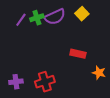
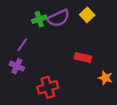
purple line: (21, 20) -> (22, 45), moved
purple cross: (16, 82) -> (17, 66), moved, turned 32

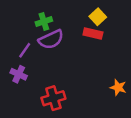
purple semicircle: (58, 18) -> (51, 39), moved
red rectangle: (83, 58) -> (93, 34), moved

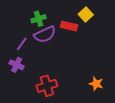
red rectangle: (93, 34) -> (69, 26), moved
orange star: (118, 87) -> (96, 84), moved

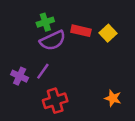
yellow square: (86, 15) -> (108, 33), moved
purple line: (22, 44) -> (43, 71), moved

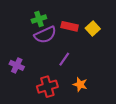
purple line: (43, 71) -> (64, 59), moved
orange star: (113, 98) -> (80, 84), moved

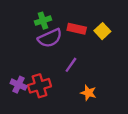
purple cross: (17, 65) -> (19, 85), moved
red cross: (47, 87) -> (39, 86), moved

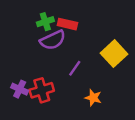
red rectangle: (77, 29) -> (67, 24), moved
yellow square: (102, 31) -> (114, 54), moved, size x1.5

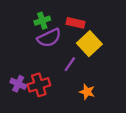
red rectangle: (67, 24) -> (76, 23), moved
yellow square: (114, 54) -> (89, 44), moved

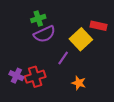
red rectangle: (76, 23) -> (98, 26), moved

